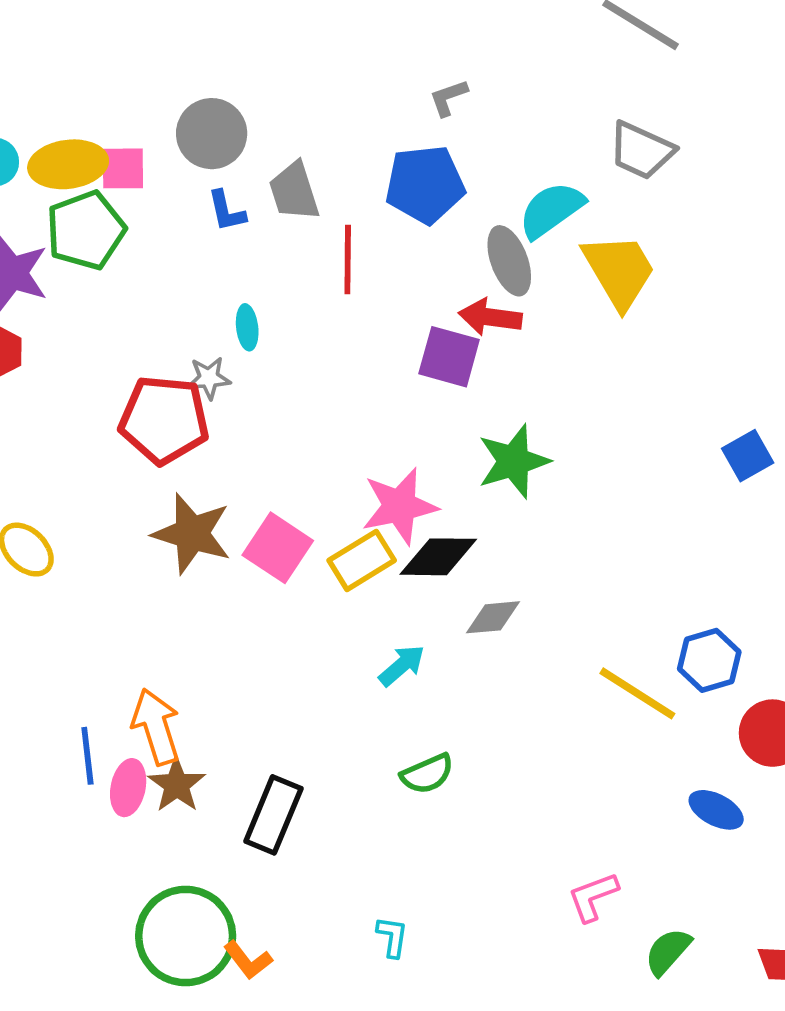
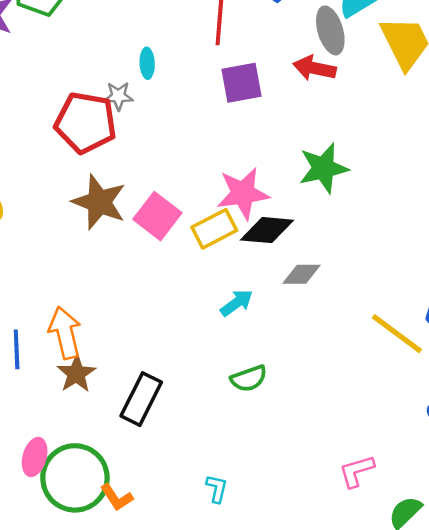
purple square: (449, 357) -> (242, 83), moved, turned -30
pink ellipse: (128, 788) -> (35, 457), moved

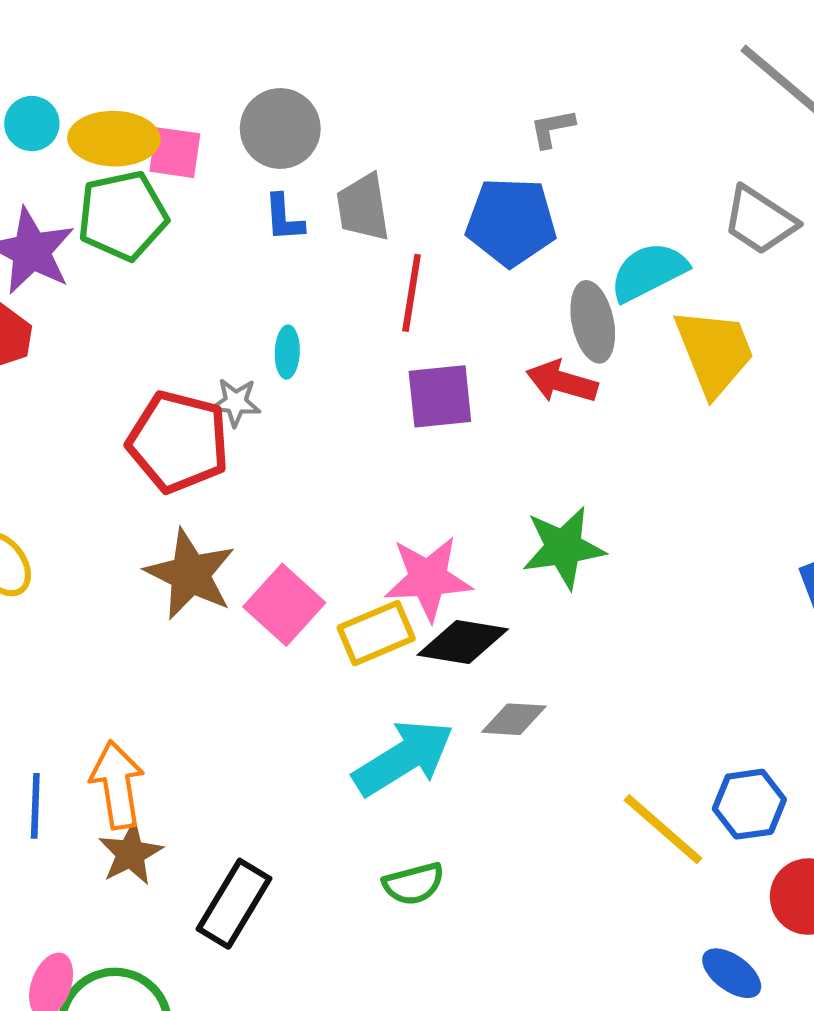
cyan arrow: (237, 303) -> (403, 758), size x1.8

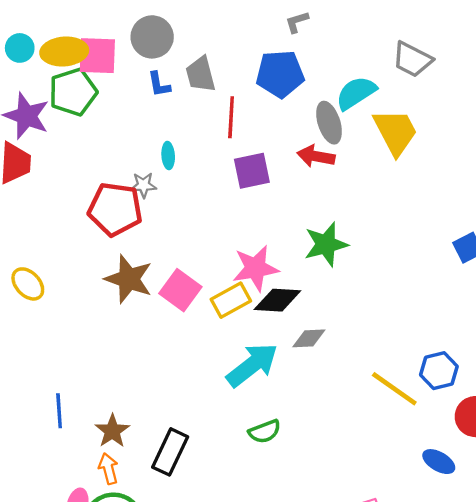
pink square: (175, 153) -> (97, 56), size x1.4
orange arrow: (117, 785) -> (108, 469), moved, size x0.7

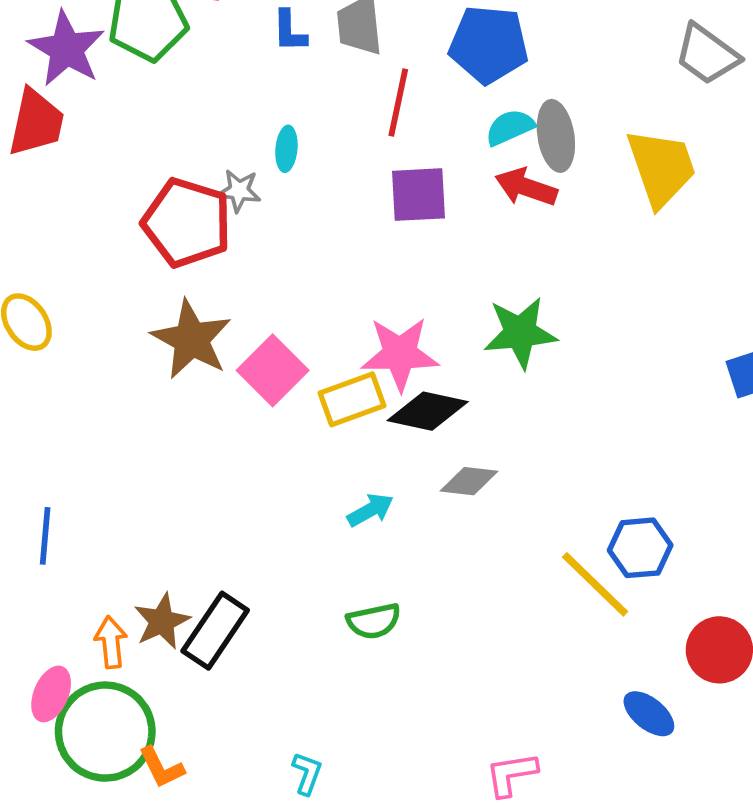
cyan semicircle: (356, 93) -> (510, 127), moved, size x0.7
cyan arrow: (252, 365) -> (370, 510), size x0.5
blue hexagon: (439, 371) -> (640, 548), moved
brown star: (112, 431) -> (162, 621), moved

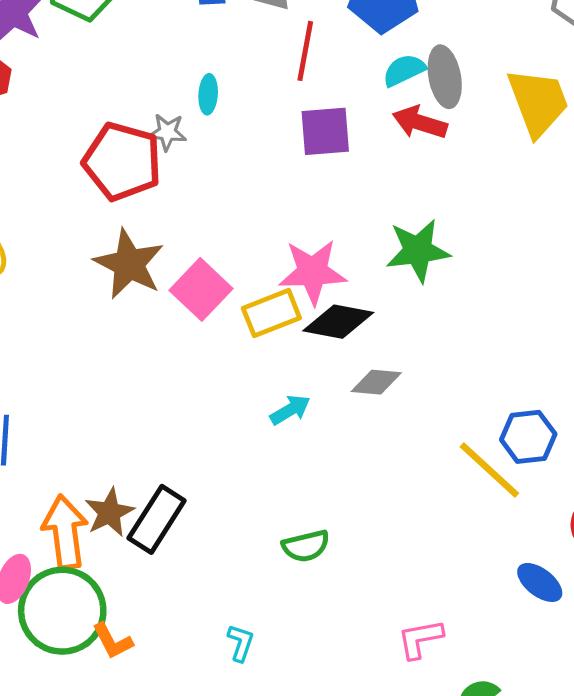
green semicircle: (374, 621) -> (306, 546), moved
orange arrow: (111, 642) -> (65, 532), size x1.6

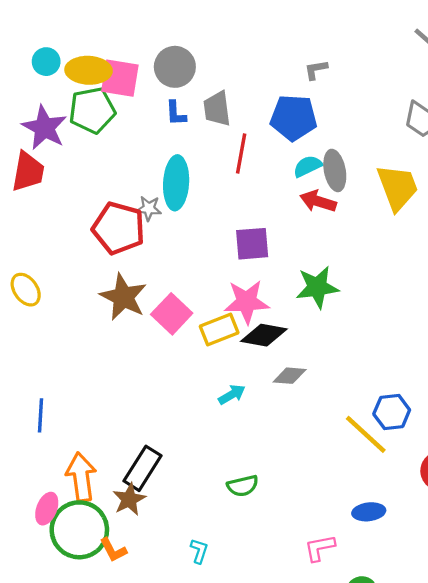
cyan ellipse: (208, 94) -> (176, 183), size x2.0
purple square: (325, 131) -> (252, 244), moved
brown star: (109, 512) -> (129, 499), moved
blue ellipse: (540, 582) -> (369, 512), moved, turned -44

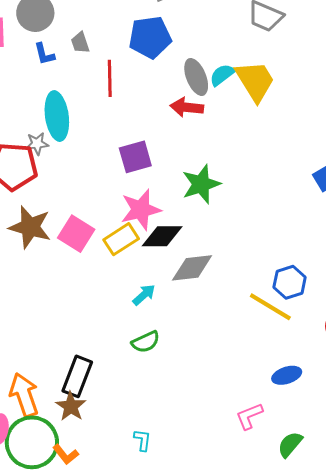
gray trapezoid: (217, 109) -> (80, 43), size x0.7
cyan semicircle: (308, 166) -> (222, 75), moved
gray diamond: (290, 376) -> (192, 268), size x1.4
green semicircle: (243, 486) -> (146, 342), moved

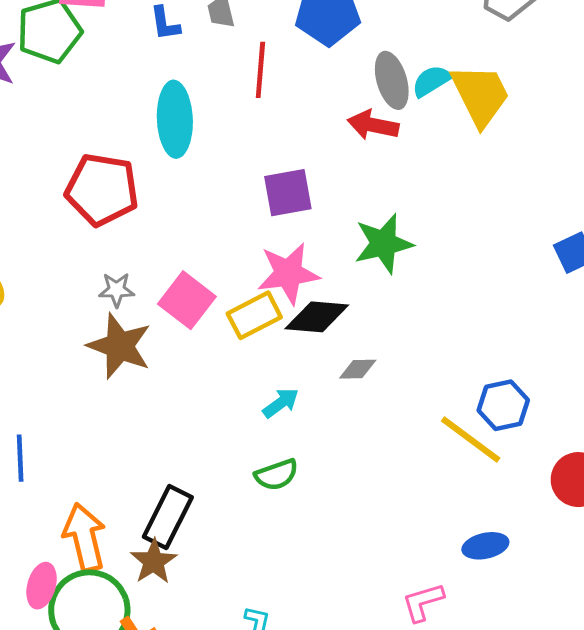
gray star: (37, 144) -> (117, 290), moved
brown star: (30, 227) -> (119, 346), moved
gray diamond: (192, 268) -> (358, 369), size x0.6

